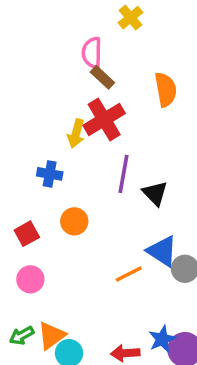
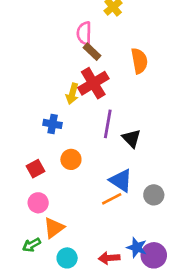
blue triangle: (162, 251) -> (121, 180), moved
orange triangle: (51, 336) -> (54, 228), moved
blue star: (162, 339) -> (137, 247), turned -30

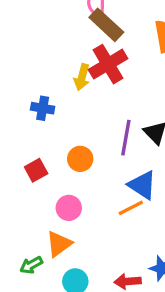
brown rectangle: (92, 52) -> (106, 25), size x1.5
blue cross: (53, 124) -> (43, 108), moved
purple line: (108, 124) -> (126, 138), moved
pink circle: (38, 203) -> (69, 208), moved

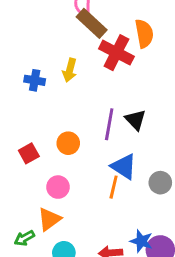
red cross: (108, 64) -> (116, 53), moved, turned -32
blue cross: (43, 108) -> (35, 80), moved
orange line: (131, 208) -> (114, 187), turned -50

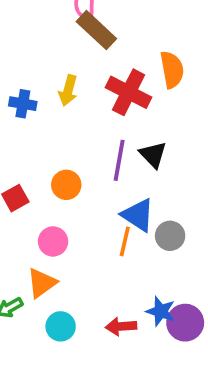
orange semicircle: (144, 34) -> (172, 70), moved
red cross: (116, 53) -> (129, 92), moved
gray circle: (160, 183) -> (170, 236), moved

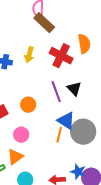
purple line: (119, 160) -> (56, 92), turned -30
gray circle: (170, 236) -> (83, 132), size x1.6

